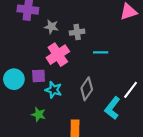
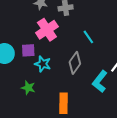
cyan line: (101, 52) -> (88, 37), moved, turned 56

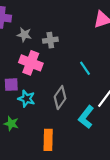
pink cross: (47, 30) -> (31, 63), turned -35
cyan line: (88, 37) -> (85, 68), moved

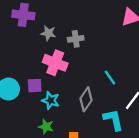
cyan line: (85, 68) -> (110, 78), moved
cyan L-shape: (86, 117) -> (113, 120), turned 130
green star: (11, 124) -> (46, 127), moved

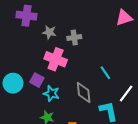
purple square: (35, 86) -> (37, 80), turned 32
gray diamond: (86, 99) -> (84, 92), turned -40

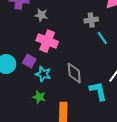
gray cross: (74, 37) -> (91, 20), moved
cyan line: (105, 73) -> (102, 38), moved

